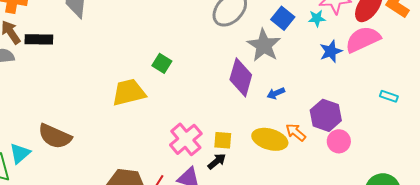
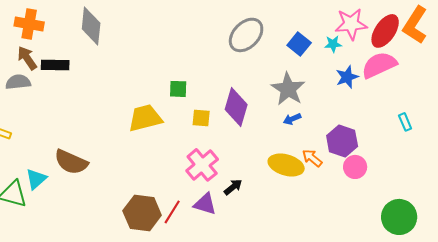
gray star: (264, 45) -> (288, 89), moved
green square: (162, 63) -> (178, 89), turned -30
purple diamond: (241, 77) -> (236, 107), moved
cyan rectangle: (389, 96) -> (405, 122), turned 48
yellow square: (223, 140) -> (201, 118), moved

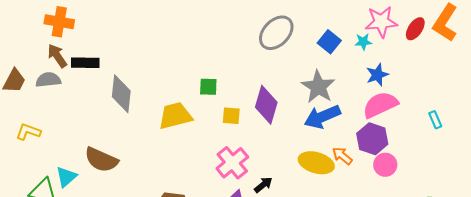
gray diamond: (91, 26) -> (121, 94), moved
red ellipse: (385, 31) -> (415, 29), size x0.7
pink semicircle: (379, 65) -> (380, 105), moved
blue arrow: (292, 119) -> (322, 117), size x2.0

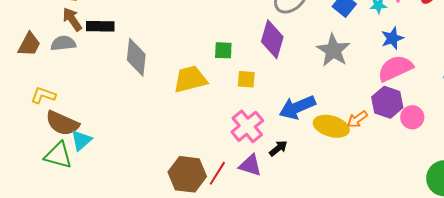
purple diamond: (266, 105) -> (272, 39), moved
blue arrow: (322, 117) -> (297, 107), moved
orange arrow: (342, 156) -> (357, 119), turned -75
brown semicircle: (101, 160) -> (62, 123), moved
pink circle: (385, 165) -> (412, 117), moved

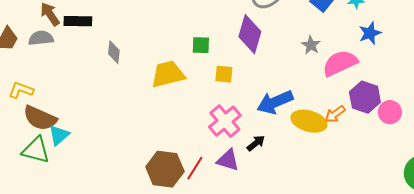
gray star: (333, 50) -> (311, 45), size x0.6
gray diamond: (136, 57) -> (114, 52), size x0.6
pink semicircle: (395, 68) -> (340, 63), moved

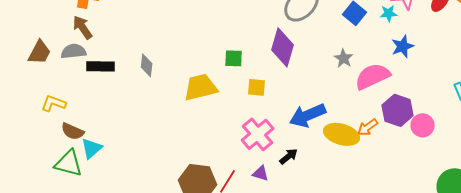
black rectangle: (78, 21) -> (101, 66), moved
brown semicircle: (40, 118) -> (73, 131), size x0.7
purple triangle: (228, 160) -> (261, 173), size x0.7

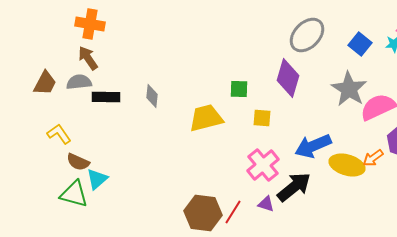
gray star: (344, 58) -> (349, 89), size x1.8
yellow L-shape: (54, 103) -> (59, 134), turned 35
black arrow: (289, 156) -> (294, 187), size x1.8

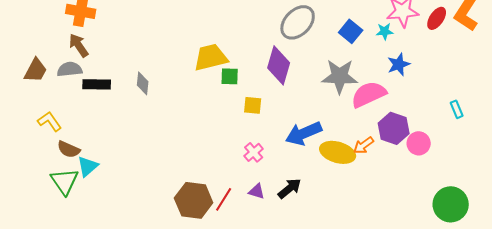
gray star: (349, 89) -> (340, 76), turned -30
yellow trapezoid: (206, 118) -> (211, 57), moved
pink cross: (263, 165) -> (254, 152), size x0.6
black arrow: (294, 187) -> (290, 188), moved, size x0.7
green triangle: (74, 194) -> (65, 181), turned 40

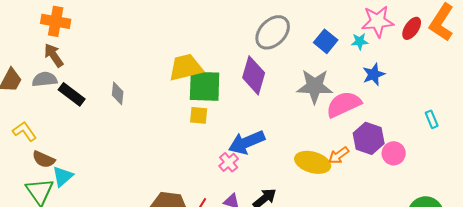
green square: (230, 76) -> (205, 86), size x1.8
black rectangle: (97, 84) -> (72, 94), turned 36
yellow square: (253, 105) -> (199, 115), moved
blue arrow: (304, 133) -> (247, 142), moved

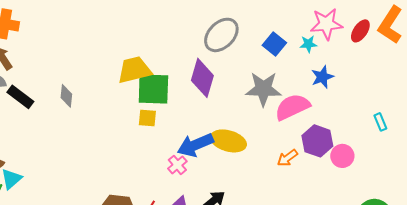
yellow ellipse: (313, 162) -> (228, 141), moved

